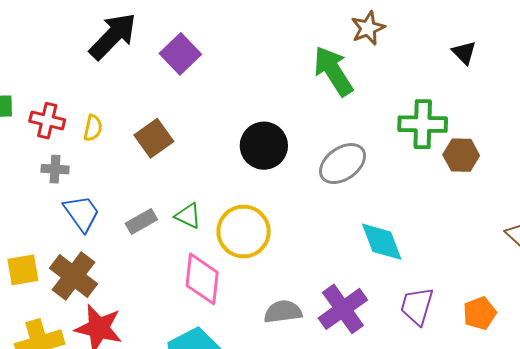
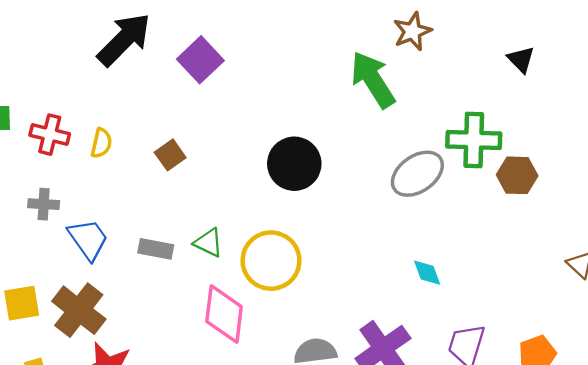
brown square: (154, 138) -> (170, 155), size x0.7
gray ellipse: (343, 164) -> (417, 174), moved
gray cross: (55, 169) -> (44, 204), moved
gray rectangle: (141, 221) -> (156, 249), turned 40
cyan diamond: (382, 242) -> (427, 273), size x0.6

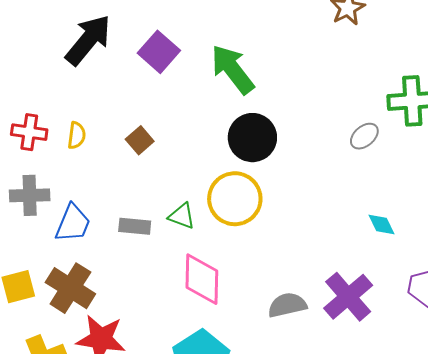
green arrow: (373, 80) -> (232, 69), moved
gray ellipse: (417, 174) -> (364, 136), size x0.6
gray cross: (44, 204) -> (30, 195), size x1.4
blue trapezoid: (88, 239) -> (73, 223), turned 63
yellow circle: (271, 261) -> (235, 199), moved

